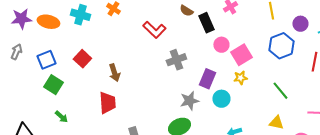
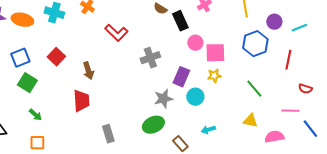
red L-shape: (154, 30) -> (116, 33), moved
pink square: (241, 55) -> (215, 53), turned 30

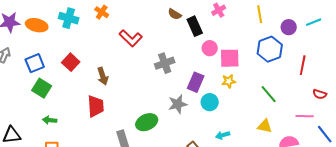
cyan line: (299, 28) -> (314, 22), moved
green arrow: (35, 115) -> (50, 120), turned 144
green ellipse: (153, 125) -> (147, 122), moved

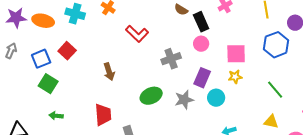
pink circle: (210, 48) -> (201, 44), moved
red square: (71, 62) -> (67, 51), moved
red trapezoid: (96, 106) -> (103, 115), moved
green ellipse: (147, 122) -> (151, 96), moved

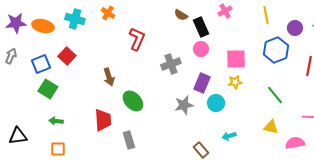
red L-shape: (137, 34) -> (137, 39), turned -110
green ellipse: (151, 96) -> (133, 101), moved, turned 70

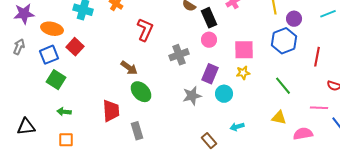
orange ellipse: (43, 26) -> (52, 29), moved
purple circle: (295, 28) -> (294, 19), moved
brown arrow: (109, 77) -> (129, 68), moved, turned -36

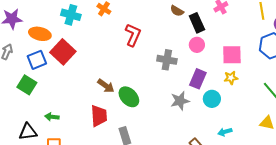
red square: (75, 47) -> (63, 52), size x1.4
gray cross: (179, 55) -> (167, 60), turned 30
brown arrow: (129, 68) -> (106, 86), moved
green square: (56, 80) -> (27, 85), moved
black triangle: (26, 127) -> (28, 132), moved

